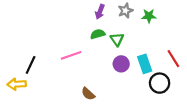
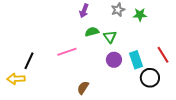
purple arrow: (100, 12) -> (84, 11), moved
brown semicircle: (88, 94) -> (83, 88), turned 80

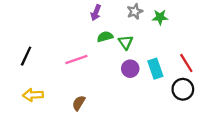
black line: (29, 61) -> (26, 56), moved
black circle: (150, 78) -> (183, 89), moved
yellow arrow: (16, 79) -> (33, 95), moved
brown semicircle: (83, 88) -> (79, 103), moved

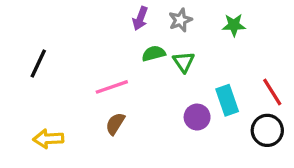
gray star: (135, 11) -> (180, 20), moved
black line: (26, 56) -> (38, 64), moved
purple circle: (130, 69) -> (197, 117), moved
brown semicircle: (79, 103) -> (115, 124), moved

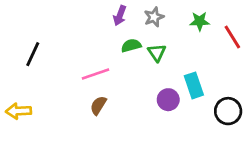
red line: (272, 92) -> (232, 37), moved
yellow arrow: (48, 139) -> (19, 111), moved

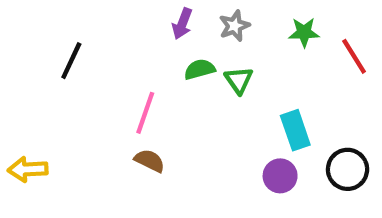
black line: (33, 54) -> (71, 61), moved
pink line: (96, 74) -> (145, 113), turned -52
purple circle: (168, 100) -> (280, 176), moved
brown semicircle: (98, 105) -> (150, 161), turned 84

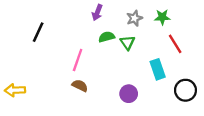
gray star: (234, 26) -> (134, 18), moved
red line: (354, 56) -> (175, 44), moved
purple circle: (280, 176) -> (129, 94), moved

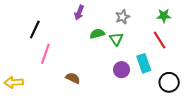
purple arrow: (97, 12) -> (79, 13), moved
green star: (162, 17) -> (164, 16), moved
pink line: (78, 60) -> (45, 54), moved
purple circle: (129, 94) -> (122, 70), moved

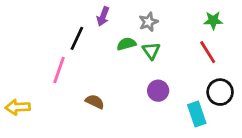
gray star: (123, 17) -> (148, 22), moved
black line: (35, 29) -> (77, 38), moved
cyan rectangle: (144, 63) -> (197, 114), moved
black circle: (169, 82) -> (220, 92), moved

